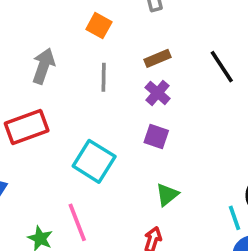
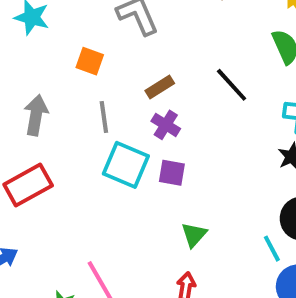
cyan square: (94, 161) -> (126, 165), moved

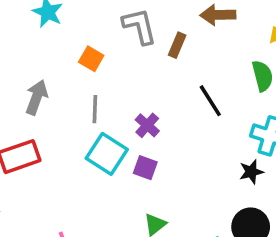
brown rectangle: (160, 87) -> (177, 45), moved, turned -45

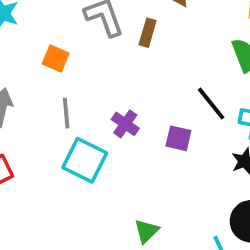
black line: (210, 101) -> (211, 104), moved
purple square: (145, 168) -> (178, 138), moved

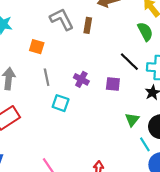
cyan square: (85, 160) -> (61, 103), size x0.7
green triangle: (146, 231) -> (132, 120), moved

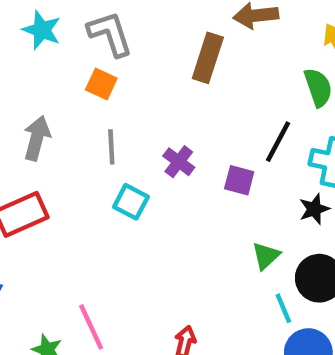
gray L-shape: (62, 19) -> (110, 34), moved
brown rectangle: (88, 25) -> (208, 58), size x1.5
black line: (129, 62) -> (278, 142), turned 65

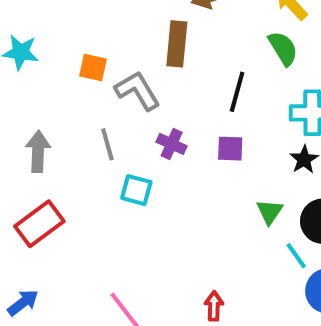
gray L-shape: (110, 34) -> (138, 91), moved
orange square: (101, 84) -> (93, 67), moved
black line: (278, 142) -> (237, 92), moved

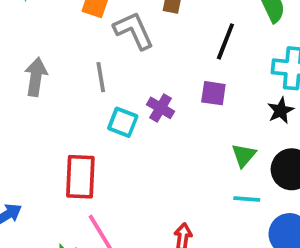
purple cross: (172, 144) -> (161, 108), moved
red rectangle: (39, 224) -> (80, 177), moved, turned -57
cyan line: (296, 256) -> (247, 199), moved, turned -56

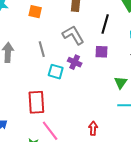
gray L-shape: (134, 31) -> (73, 35), moved

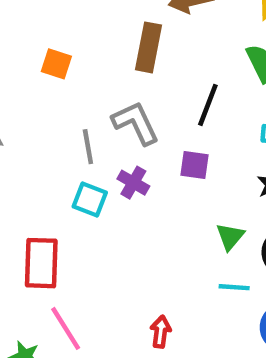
gray line: (42, 49) -> (88, 147), moved

